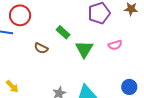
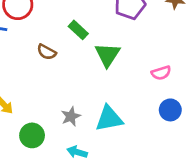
pink semicircle: (115, 45) -> (161, 73), moved

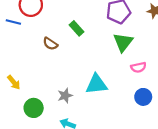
green triangle: (108, 55) -> (123, 42), moved
cyan triangle: (109, 119) -> (96, 84), moved

